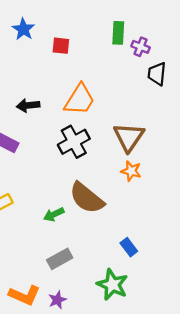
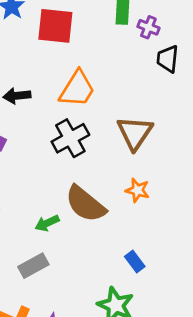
red square: (61, 46) -> (55, 26), size x1.8
orange star: (131, 171) -> (137, 190), moved
gray rectangle: (60, 259) -> (33, 266), moved

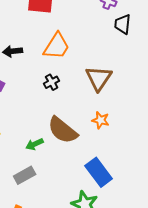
black cross: (70, 138) -> (52, 82), size x0.6
blue rectangle: (135, 262) -> (99, 172), size x1.8

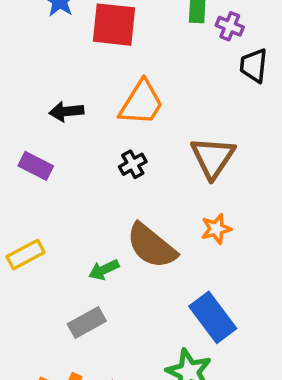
orange star: (101, 120) -> (216, 229), turned -30

